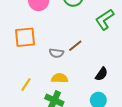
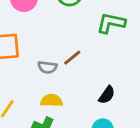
green L-shape: (105, 19) -> (111, 23), turned 45

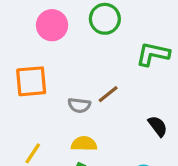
black semicircle: (107, 95) -> (158, 126), moved, turned -72

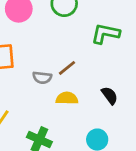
yellow semicircle: (84, 144) -> (67, 98), moved

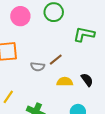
yellow semicircle: (67, 98) -> (65, 82), moved

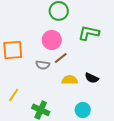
pink circle: (20, 16) -> (52, 40), moved
black semicircle: (87, 80) -> (92, 78), turned 152

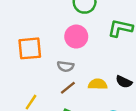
brown line: (61, 58) -> (68, 88), moved

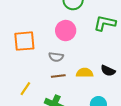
brown line: (68, 88) -> (58, 76), turned 32

